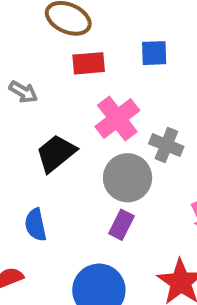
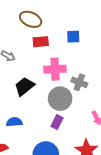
pink cross: (117, 118) -> (55, 69), turned 35
blue semicircle: (36, 225) -> (14, 122), turned 98

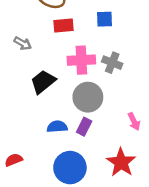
gray cross: (79, 82) -> (112, 63), moved
blue semicircle: (14, 122) -> (57, 127), moved

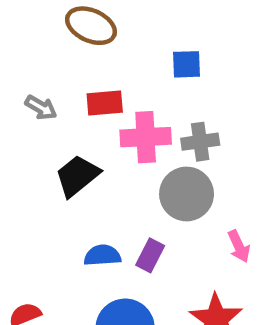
red rectangle: (64, 25) -> (105, 103), moved
gray cross: (112, 63) -> (200, 142), turned -30
gray circle: (88, 97) -> (187, 194), moved

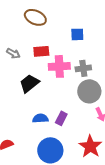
gray circle: (187, 194) -> (89, 91), moved

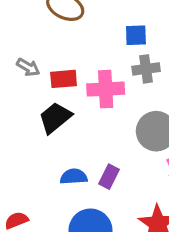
red rectangle: (41, 51) -> (64, 79), moved
gray cross: (83, 68) -> (146, 69), moved

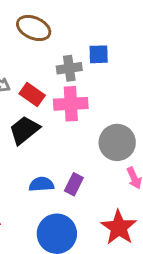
gray cross: (146, 69) -> (69, 68), moved
red rectangle: (64, 79) -> (32, 95), turned 40

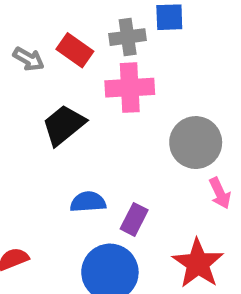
red rectangle: (32, 95) -> (75, 50), moved
purple rectangle: (74, 184) -> (134, 219), moved

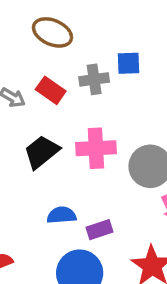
pink cross: (130, 88) -> (96, 148), moved
purple rectangle: (134, 219) -> (100, 230), turned 45

